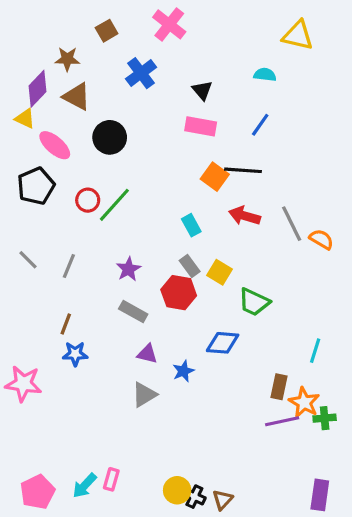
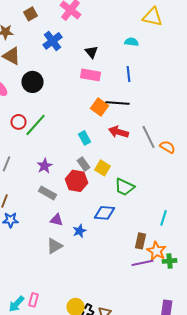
blue line: (260, 125) -> (128, 74), turned -42

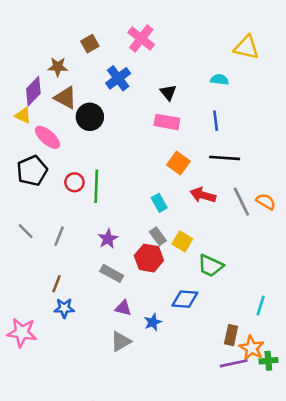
black circle: (32, 82) -> (90, 117), moved
black line: (118, 103) -> (225, 158), moved
green line: (36, 125) -> (96, 186), turned -40
orange semicircle: (168, 147) -> (266, 202), moved

